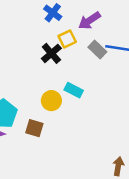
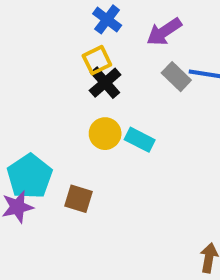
yellow square: (67, 39) -> (97, 60), moved
yellow circle: (51, 101) -> (105, 134), moved

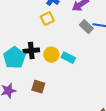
black cross: (105, 83) -> (31, 51), moved, turned 35
cyan pentagon: (30, 176) -> (14, 58), moved

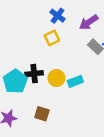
cyan rectangle: (68, 58) -> (75, 81), turned -48

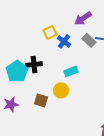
blue cross: (58, 16) -> (64, 41), moved
yellow circle: (56, 78) -> (61, 90), moved

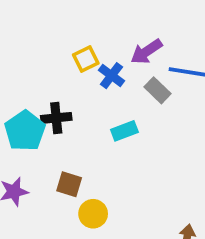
purple arrow: (83, 18) -> (147, 52), moved
gray rectangle: (89, 40) -> (158, 90), moved
yellow circle: (61, 90) -> (93, 214), moved

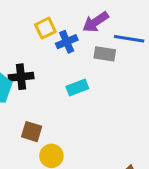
blue cross: (112, 76) -> (67, 42), turned 30
gray rectangle: (158, 90) -> (105, 54), turned -35

